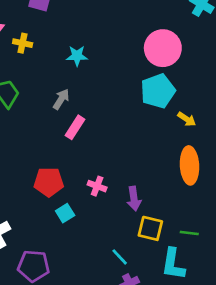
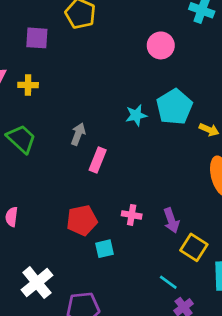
pink circle: (163, 48) -> (161, 45), moved, size x0.7
cyan star: (77, 56) -> (136, 115), moved
cyan square: (65, 213) -> (105, 249), turned 30
yellow square: (150, 228) -> (194, 247), turned 30

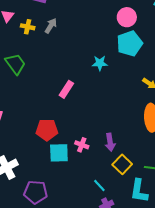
cyan pentagon: (174, 107) -> (130, 44), moved
gray arrow: (78, 134) -> (51, 26), moved
pink cross: (132, 215) -> (82, 145), moved
cyan square: (105, 249) -> (59, 153), size x1.5

